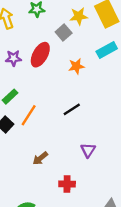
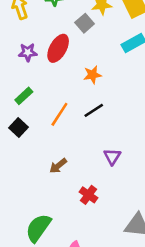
orange star: (76, 66) -> (92, 75), moved
orange line: (29, 115) -> (59, 114), moved
red cross: (67, 184) -> (88, 195), turned 35

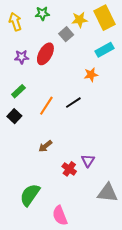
orange star: (92, 75) -> (91, 75), moved
purple triangle: (112, 157) -> (88, 161), moved

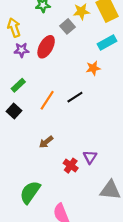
yellow arrow: (15, 22) -> (14, 28), moved

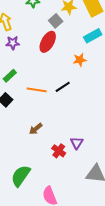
red ellipse: (46, 47) -> (48, 42), moved
orange line: (47, 100) -> (37, 90), turned 66

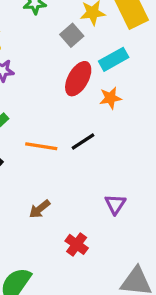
cyan rectangle: (93, 36) -> (114, 59), moved
red ellipse: (48, 42) -> (78, 79), moved
purple triangle: (77, 143) -> (115, 204), moved

